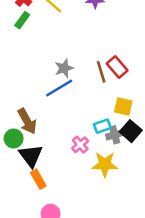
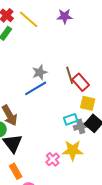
red rectangle: (117, 67) -> (81, 82), moved
pink cross: (80, 145) -> (53, 159), moved
orange rectangle: (38, 179) -> (16, 171), moved

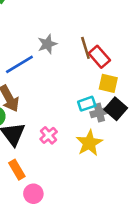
blue line: (36, 88) -> (19, 64), moved
yellow star: (73, 150) -> (89, 143), turned -30
pink cross: (53, 159) -> (49, 135), moved

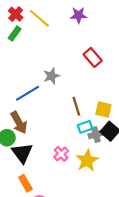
brown line: (85, 48) -> (76, 106), moved
red rectangle: (99, 57) -> (93, 57), moved
pink cross: (49, 135) -> (61, 154), moved

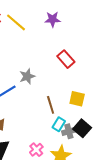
yellow square: (103, 110) -> (77, 99), moved
cyan rectangle: (85, 127) -> (59, 124), turned -40

